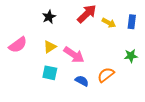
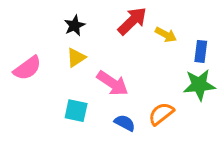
blue rectangle: (132, 22) -> (201, 51), moved
yellow triangle: (50, 47) -> (76, 57), moved
green star: (131, 56) -> (199, 85), size x1.5

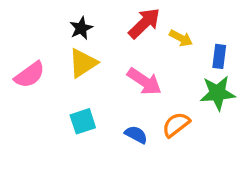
yellow triangle: (76, 57) -> (83, 63), size x1.4
pink arrow: (113, 83) -> (144, 81), moved
cyan square: (76, 111) -> (83, 121), turned -30

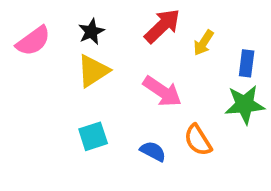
yellow arrow: (181, 38) -> (203, 43), turned 95
pink semicircle: (30, 75) -> (33, 41), moved
orange semicircle: (176, 125) -> (198, 140), turned -84

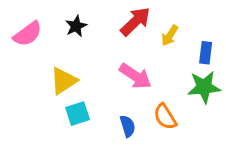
yellow triangle: (93, 71) -> (64, 81), moved
blue semicircle: (153, 151) -> (128, 126), turned 45

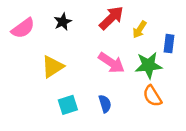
green star: (204, 87) -> (148, 65), moved
cyan square: (78, 114) -> (68, 105), moved
orange semicircle: (165, 117) -> (152, 96), moved

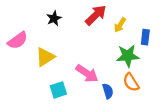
pink semicircle: (23, 28) -> (18, 40), moved
pink arrow: (111, 63) -> (87, 73), moved
blue semicircle: (105, 104) -> (108, 91), moved

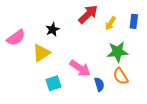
black star: (54, 18) -> (53, 29), moved
blue rectangle: (145, 37) -> (134, 21), moved

